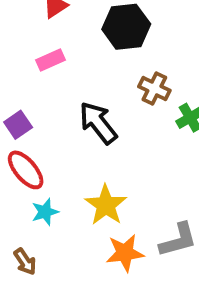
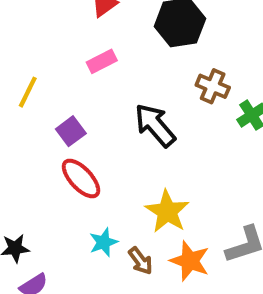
cyan star: (45, 212) -> (103, 242), moved
orange star: (125, 253) -> (190, 261), turned 30
brown arrow: (25, 262) -> (140, 261), moved

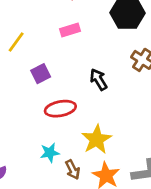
black arrow: (155, 125) -> (99, 79), size x0.7
red ellipse: (81, 179) -> (60, 109), moved, turned -68

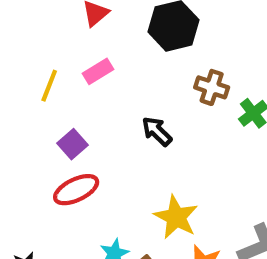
yellow line: (16, 42) -> (49, 86), moved
red ellipse: (60, 109) -> (76, 190), moved

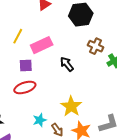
pink rectangle: (98, 71) -> (42, 45), moved, size x1.5
purple square: (73, 144) -> (26, 66), turned 32

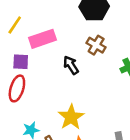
brown cross: (96, 46) -> (96, 45), moved
red ellipse: (25, 87) -> (17, 88), turned -60

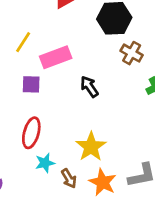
brown cross: (96, 45) -> (132, 53), moved
red ellipse: (17, 88) -> (31, 133), moved

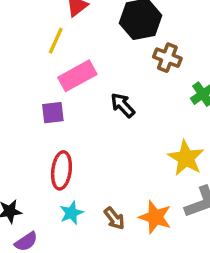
yellow line: (23, 42) -> (56, 41), moved
yellow star: (91, 147) -> (186, 158), moved
cyan star: (45, 163) -> (71, 213), moved

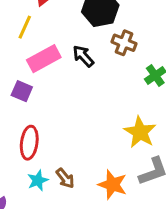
black arrow: (123, 105) -> (83, 56), moved
purple square: (53, 113) -> (22, 91), turned 30
brown arrow: (114, 218) -> (65, 178), moved

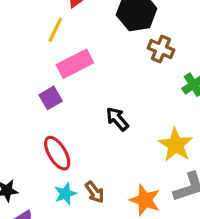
black arrow: (83, 56) -> (117, 119), moved
purple square: (22, 91) -> (51, 98), turned 35
red ellipse: (29, 143) -> (57, 153), turned -40

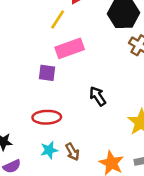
purple square: (51, 98) -> (47, 73), turned 30
red ellipse: (57, 153) -> (47, 117), turned -68

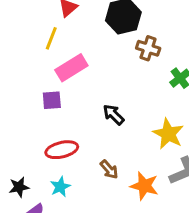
cyan star: (49, 150) -> (60, 187), moved
brown arrow: (72, 152) -> (109, 169), moved

